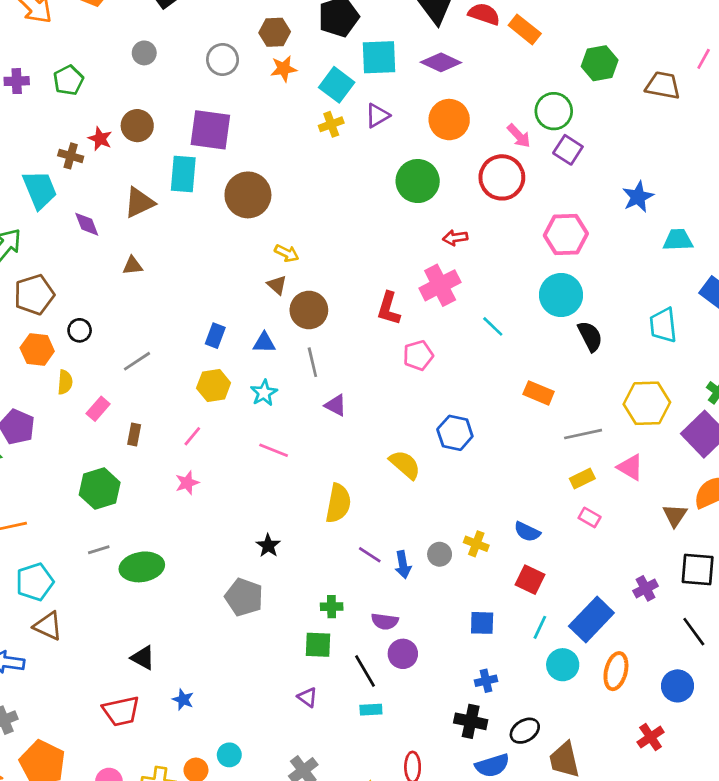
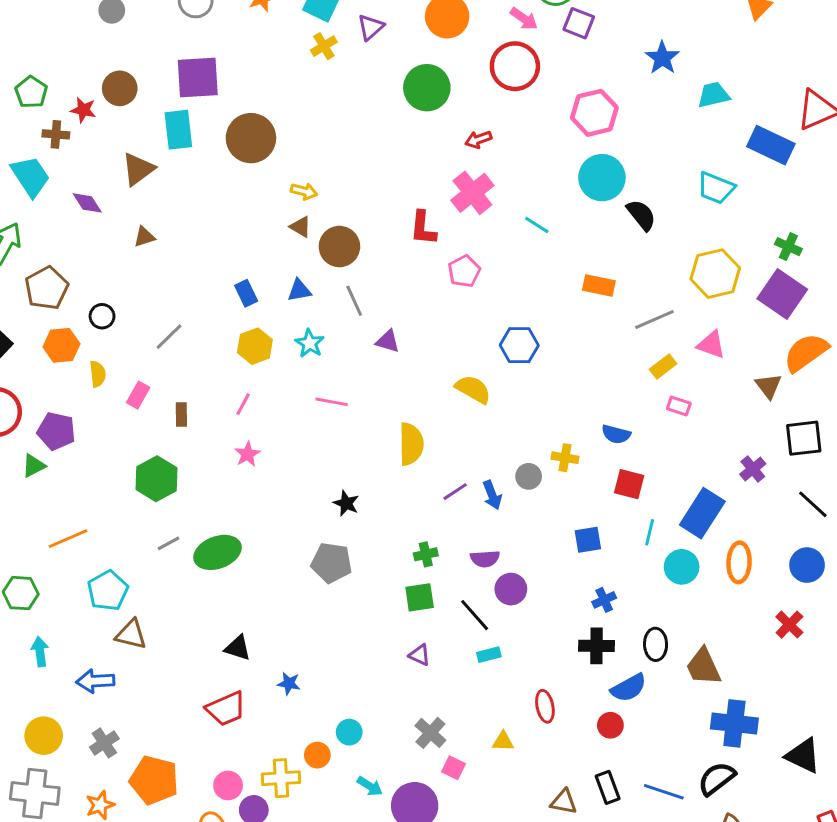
green pentagon: (68, 80) -> (31, 92), moved
cyan trapezoid: (663, 325) -> (716, 188), turned -51
blue rectangle: (215, 336) -> (246, 293), turned -35
purple line: (370, 555) -> (455, 492), turned -55
black ellipse: (525, 731) -> (656, 644), turned -48

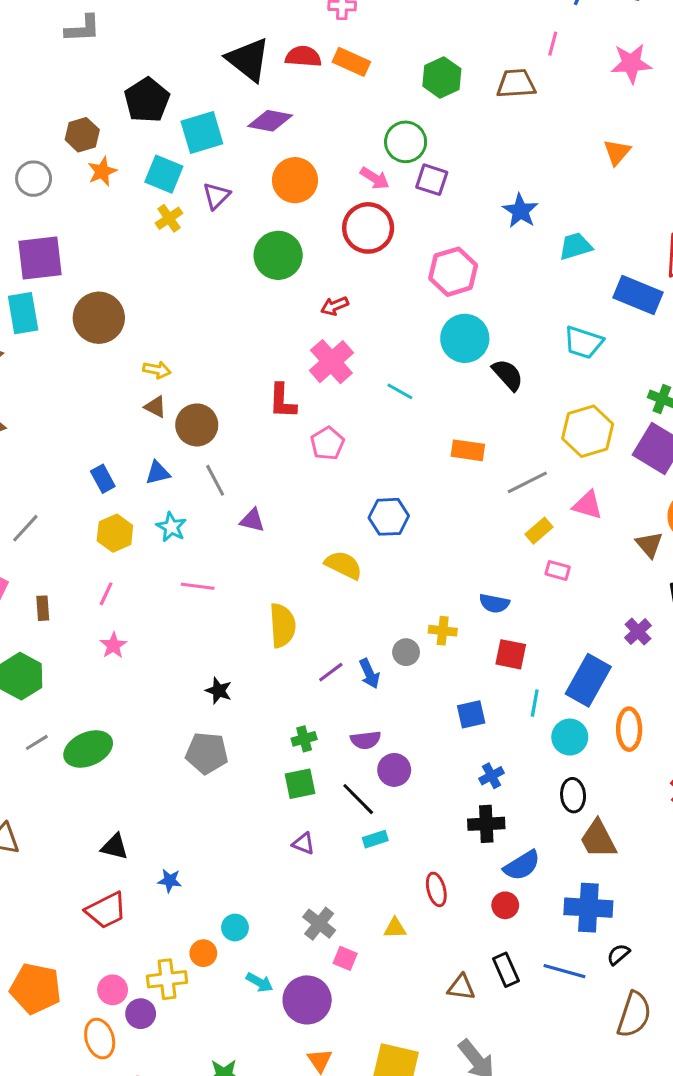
black ellipse: (656, 644) -> (573, 795), moved
blue cross: (734, 723) -> (588, 908), moved
black semicircle: (717, 779) -> (618, 954), size x0.6

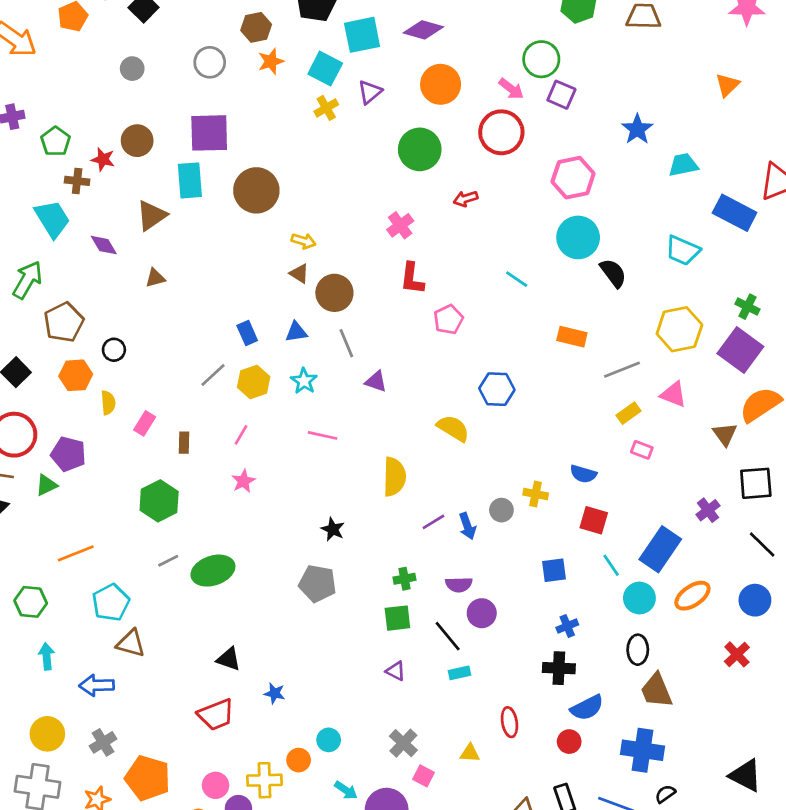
pink cross: (331, 362) -> (400, 225), moved, size x0.7
gray line: (25, 528) -> (213, 375), moved
cyan line: (535, 703) -> (611, 565), turned -50
orange ellipse: (629, 729) -> (692, 596), turned 51

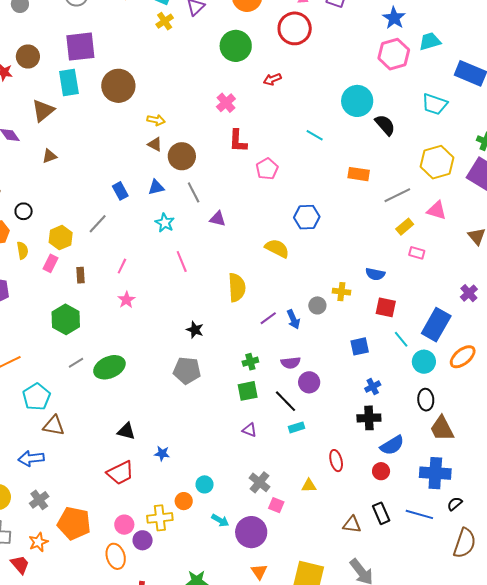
pink hexagon: (573, 178) -> (394, 54), moved
yellow hexagon: (254, 382) -> (61, 238), moved
pink line: (323, 435) -> (182, 262), turned 60

